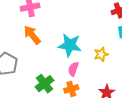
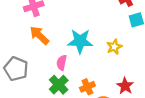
pink semicircle: (73, 69) -> (62, 63), moved

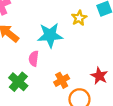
yellow star: (114, 47) -> (79, 18), moved
green cross: (59, 85) -> (18, 82), moved

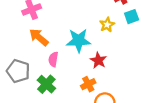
pink semicircle: (34, 59) -> (53, 59), moved
red star: (99, 76) -> (98, 60), moved

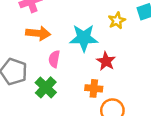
orange arrow: (39, 37) -> (38, 33), turned 144
orange cross: (88, 84) -> (94, 88), turned 32

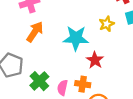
orange arrow: (38, 33) -> (35, 32), turned -65
pink semicircle: (54, 59) -> (62, 88), moved

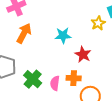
yellow star: (107, 24) -> (98, 23), moved
cyan star: (76, 38) -> (63, 35), size x0.7

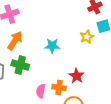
red star: (83, 54) -> (77, 76), moved
green cross: (33, 79) -> (20, 65), moved, turned -30

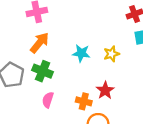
yellow star: (87, 37) -> (111, 54), moved
pink semicircle: (41, 91) -> (48, 100), moved

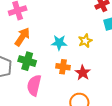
pink semicircle: (48, 100) -> (34, 85), size x1.5
orange cross: (84, 101) -> (63, 67), moved

